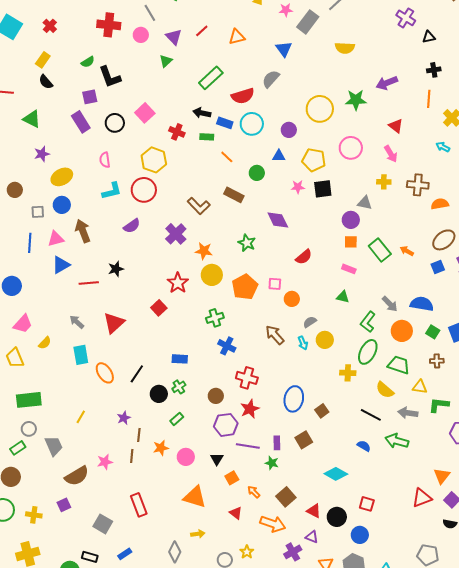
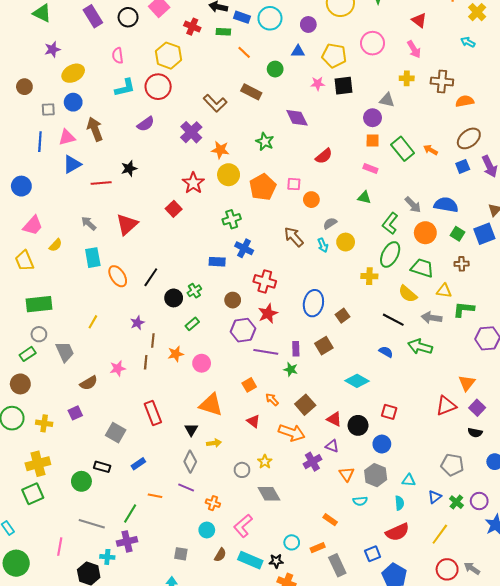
blue rectangle: (180, 359) -> (217, 262), moved
black triangle: (217, 459) -> (191, 430), moved
brown semicircle: (77, 476) -> (89, 383), size x0.7

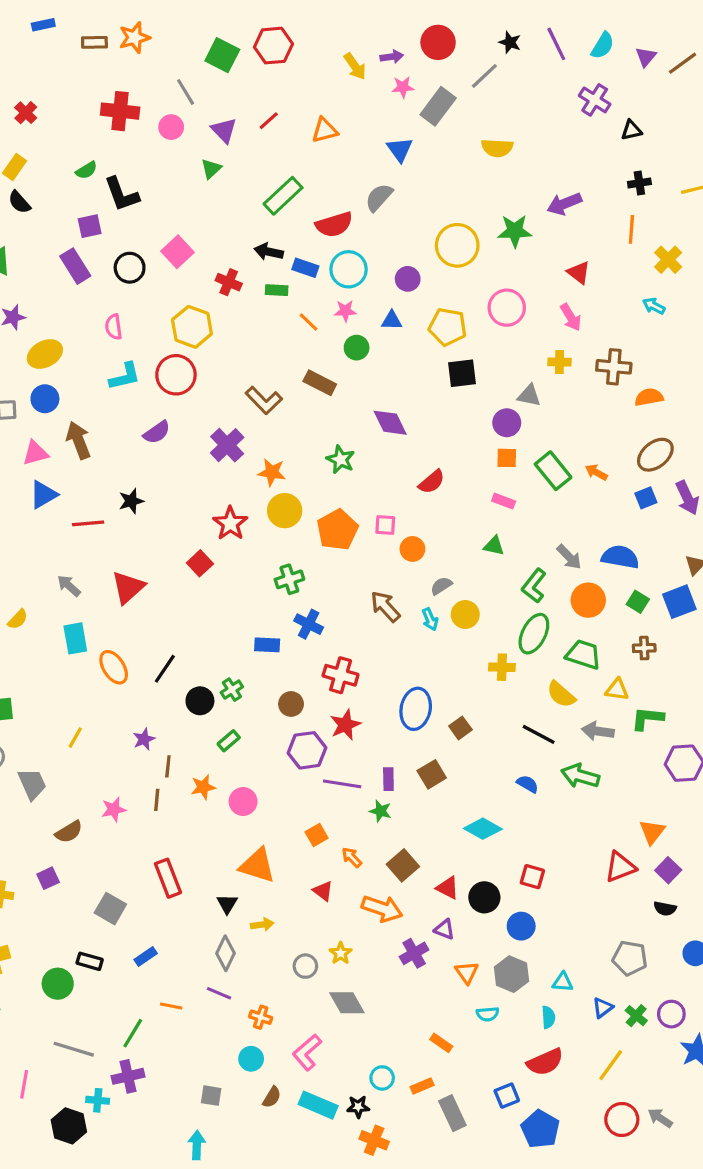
pink star: (318, 84) -> (345, 311), moved

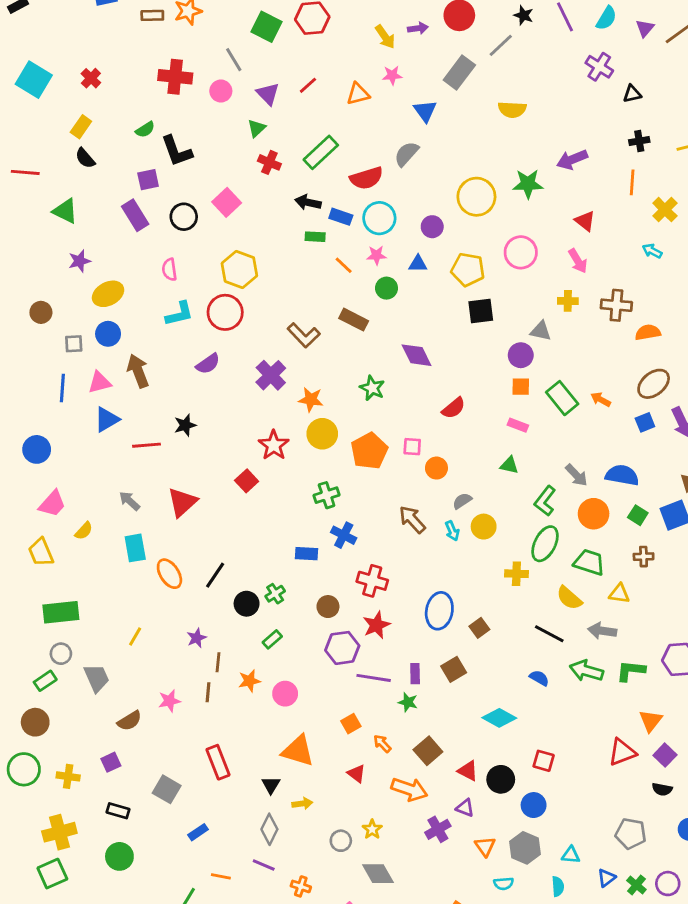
pink star: (403, 87) -> (392, 75), moved
red cross: (229, 282) -> (269, 162), moved
green L-shape: (647, 718) -> (631, 671), moved
black rectangle: (90, 961) -> (118, 811), moved

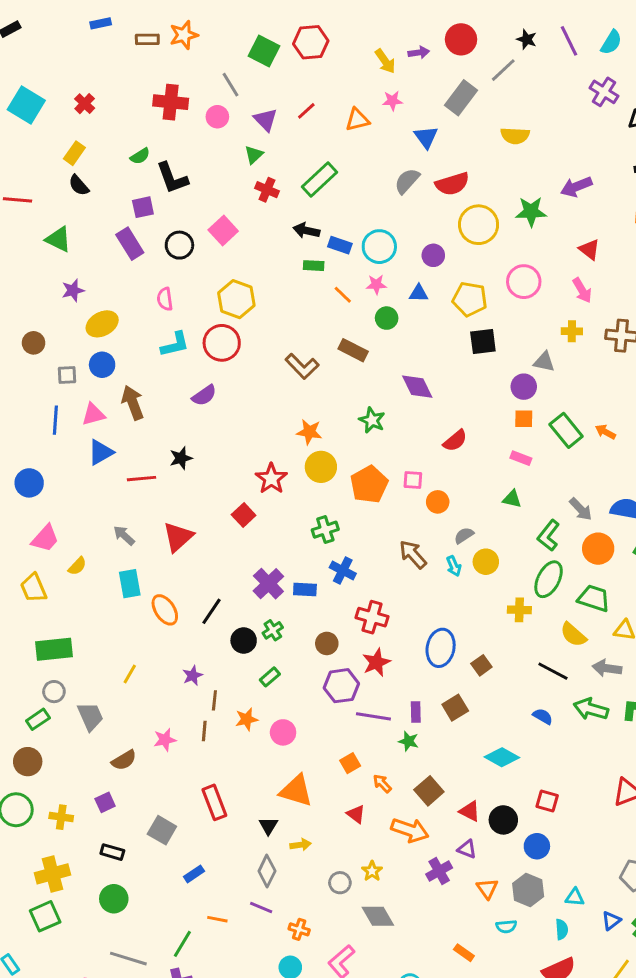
red semicircle: (367, 178) -> (452, 184), moved
purple cross: (271, 375) -> (268, 584), moved

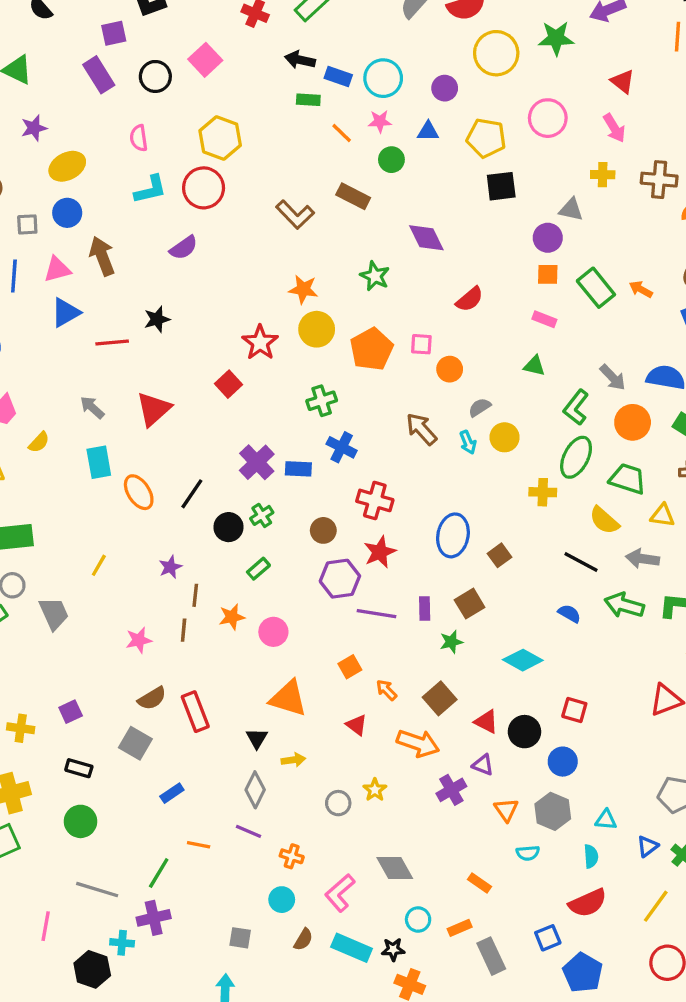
green star: (408, 741) -> (451, 642), moved, turned -30
brown semicircle: (124, 760) -> (152, 698), moved
gray diamond: (378, 916) -> (395, 868), moved

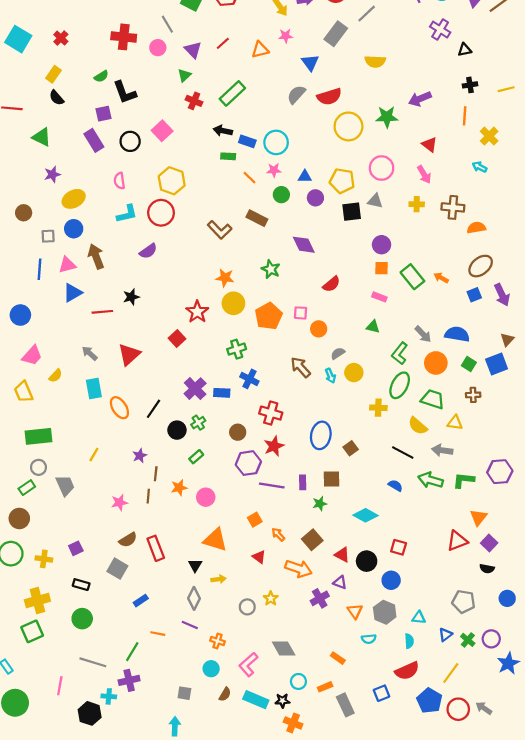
purple circle: (445, 88) -> (315, 198), moved
gray triangle: (571, 209) -> (375, 201), moved
brown square: (470, 604) -> (331, 479), turned 30
blue pentagon: (583, 973) -> (429, 701), moved

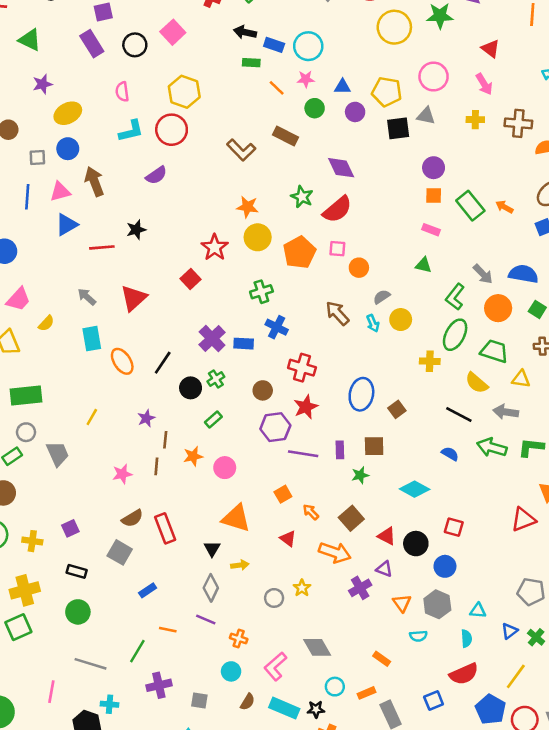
red semicircle: (331, 284) -> (337, 209), moved, size x1.4
purple cross: (129, 680) -> (159, 685), moved

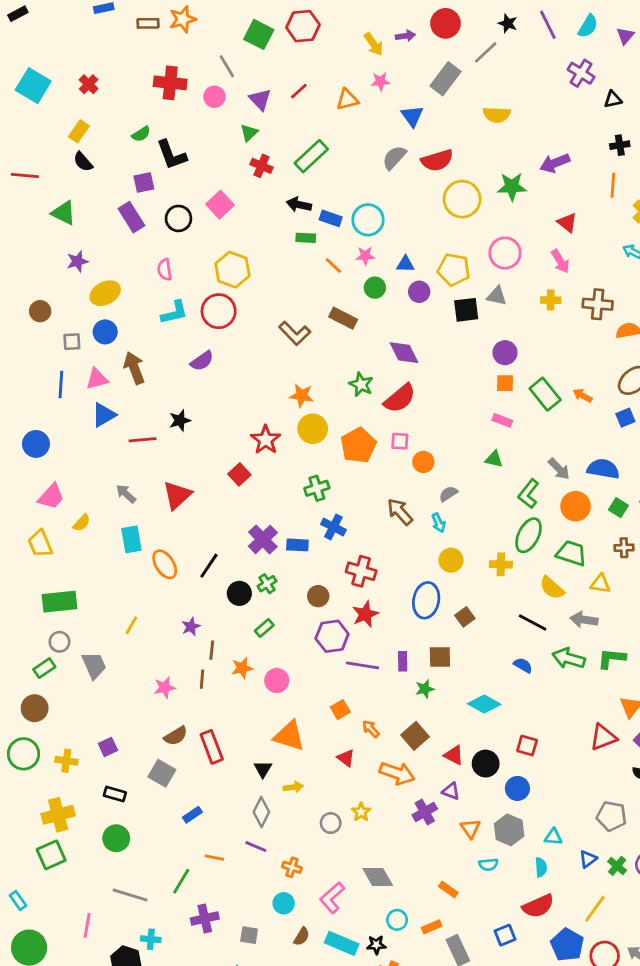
yellow circle: (401, 320) -> (451, 560), moved

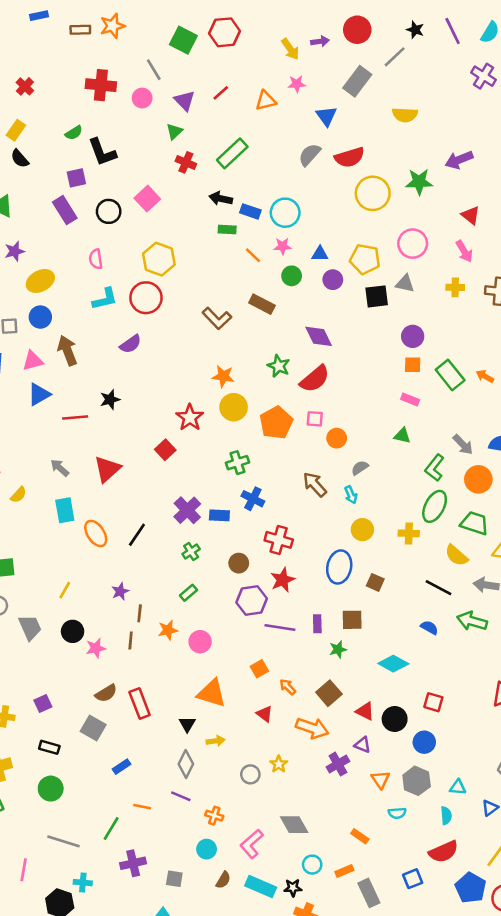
black circle: (239, 593) -> (73, 631), moved
brown square: (465, 617) -> (375, 582), turned -30

